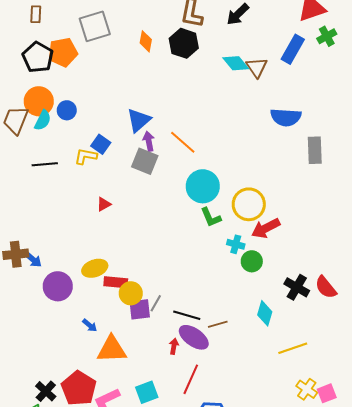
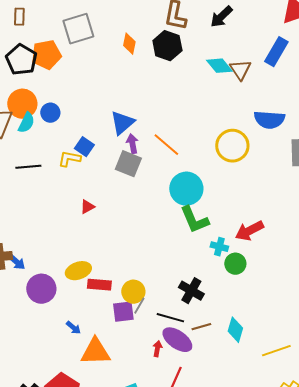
yellow circle: (249, 204) -> (232, 146), moved
green L-shape: (211, 217) -> (194, 220), size x1.4
black cross: (297, 287) -> (191, 291), moved
yellow circle: (131, 293) -> (133, 292), moved
cyan diamond: (265, 313) -> (235, 330), moved

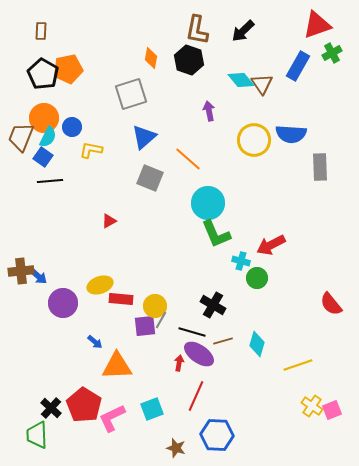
gray square: (78, 29) -> (131, 94), moved
purple arrow: (132, 144) -> (209, 111), moved
yellow circle: (232, 146) -> (254, 140), moved
blue square: (84, 147) -> (43, 157), moved
yellow L-shape: (69, 159) -> (91, 150), moved

